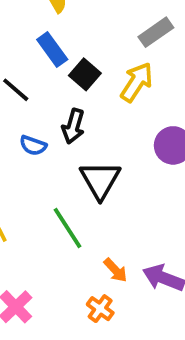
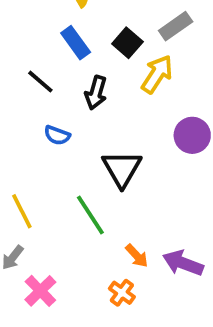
black square: (85, 74) -> (127, 43), moved
black arrow: (73, 126) -> (96, 93), moved

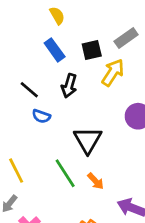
black square: (127, 43) -> (92, 50), turned 36
black line: (40, 82) -> (29, 90), moved
orange arrow: (137, 256) -> (96, 181), moved

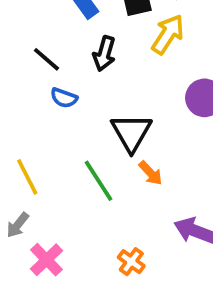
orange arrow: (96, 181) -> (151, 173), moved

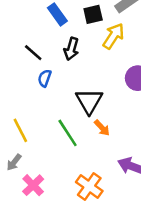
blue semicircle: (64, 98) -> (45, 78), turned 90
orange cross: (131, 262) -> (89, 186), size x1.5

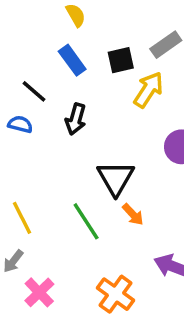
black arrow: (71, 49) -> (76, 119), moved
black line: (33, 53) -> (34, 91), moved
blue semicircle: (45, 78) -> (20, 124), moved, turned 84

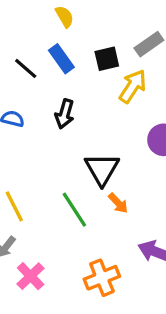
black line: (34, 91) -> (26, 68), moved
orange cross: (116, 294) -> (102, 278), turned 32

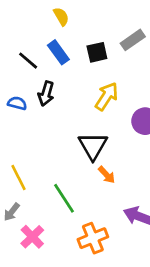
yellow arrow: (133, 86) -> (107, 96), moved
black arrow: (65, 114) -> (46, 94), moved
green line: (74, 210) -> (64, 198), moved

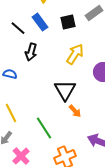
blue semicircle: (17, 103) -> (10, 74), moved

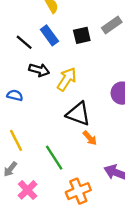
black arrow: (31, 52) -> (39, 70), turned -90
yellow arrow: (75, 54) -> (67, 79), moved
black triangle: (65, 90) -> (78, 114), turned -40

